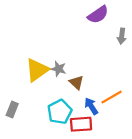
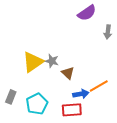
blue arrow: (91, 106) -> (81, 94), turned 112
cyan pentagon: (60, 112) -> (37, 104), moved

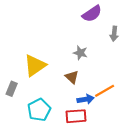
gray star: (52, 61) -> (80, 53), moved
gray rectangle: (11, 97) -> (12, 89), moved

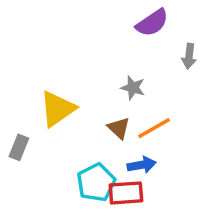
orange line: (105, 91) -> (154, 128), moved
cyan pentagon: (39, 110) -> (96, 182), moved

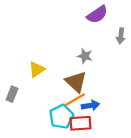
yellow triangle: (57, 109) -> (37, 69), size x0.7
brown triangle: (119, 128) -> (76, 82), size x1.5
orange line: (154, 128) -> (75, 100), moved

